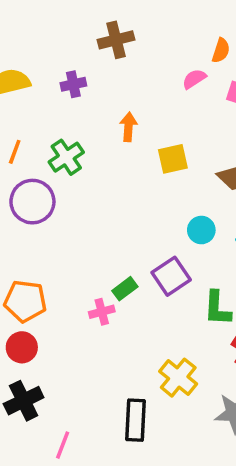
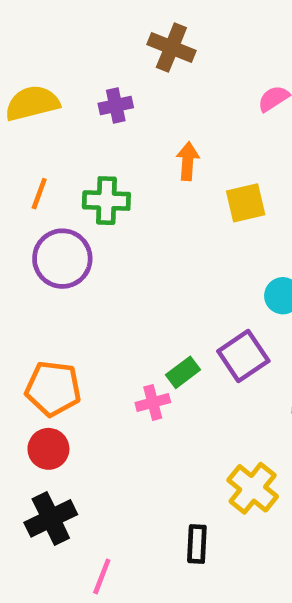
brown cross: (116, 40) -> (171, 47), turned 36
green cross: (66, 157) -> (106, 201), turned 36
black rectangle: (136, 420) -> (197, 544), size x0.7

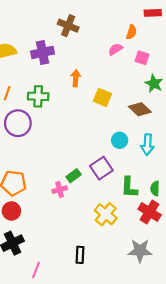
purple cross: (116, 105) -> (42, 52), size x1.5
yellow square: (246, 203) -> (102, 97), turned 36
yellow cross: (253, 488) -> (106, 214), moved

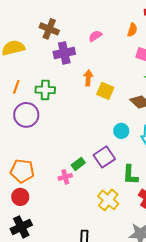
brown cross: (68, 26) -> (49, 29), moved
pink semicircle: (115, 49) -> (95, 36), moved
purple cross: (42, 52) -> (64, 53), moved
orange arrow: (76, 78) -> (88, 78), moved

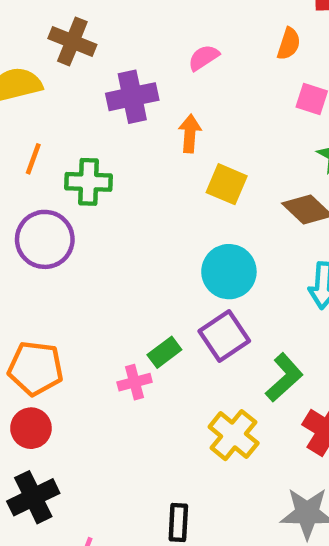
brown cross: (49, 29) -> (72, 41), moved
orange arrow: (88, 78) -> (190, 134), moved
orange line: (16, 87) -> (33, 159), moved
cyan circle: (121, 131) -> (229, 272), moved, size x1.5
green L-shape: (130, 175) -> (284, 378), turned -135

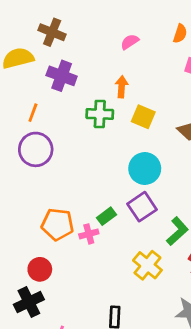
purple cross: (132, 97) -> (62, 76), moved, turned 32
orange line: (33, 159) -> (33, 113), moved
green cross: (89, 182) -> (100, 114), moved
orange pentagon: (36, 368) -> (57, 224), moved
red circle: (31, 428) -> (40, 269), moved

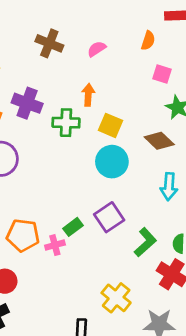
brown cross: (52, 32) -> (49, 43), moved
purple cross: (62, 76) -> (27, 103), moved
cyan circle: (145, 169) -> (112, 162), moved
yellow cross: (147, 265) -> (116, 298), moved

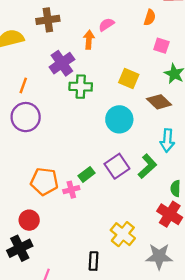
brown cross: (49, 43) -> (48, 20), moved, turned -30
orange arrow: (88, 95) -> (89, 40), moved
purple cross: (27, 103) -> (62, 63), moved, turned 35
yellow square: (111, 125) -> (129, 78), moved
green L-shape: (145, 242) -> (147, 166), moved

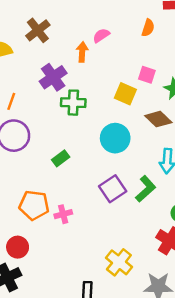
brown cross: (48, 20) -> (38, 30), turned -30
pink square: (161, 46) -> (147, 75), moved
green rectangle: (87, 174) -> (61, 158), moved

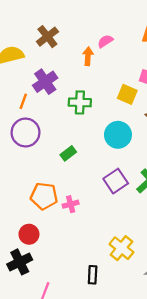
purple cross: (53, 77) -> (45, 82), moved

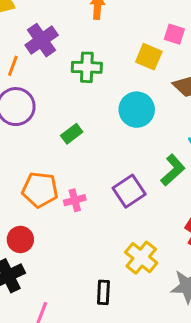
purple square: (116, 181) -> (129, 191), moved

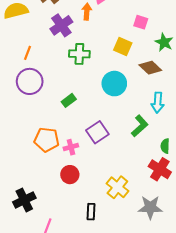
pink square: (174, 34) -> (141, 22), moved
purple cross: (42, 40) -> (61, 25), moved
purple square: (129, 191) -> (97, 132), moved
red circle: (20, 239) -> (70, 175), moved

